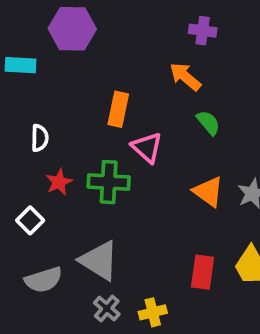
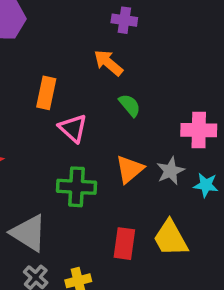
green cross: (109, 182) -> (76, 187), moved
orange triangle: (208, 192) -> (130, 169), turned 44

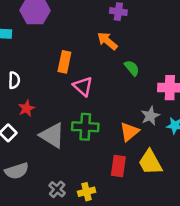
green semicircle: (130, 105) -> (132, 68), moved
orange triangle: (130, 169) -> (129, 132), moved
gray triangle: (29, 233) -> (52, 135), moved

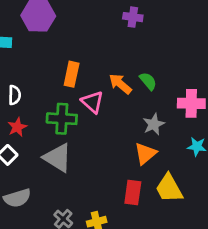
orange arrow: (107, 41) -> (120, 84), moved
red star: (26, 108) -> (17, 127), moved
gray star: (150, 116) -> (154, 124), moved
green cross: (85, 127) -> (62, 119), moved

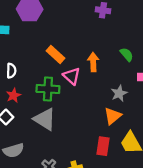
orange rectangle: (72, 74) -> (56, 54), turned -60
green semicircle: (148, 81) -> (127, 54), moved
orange arrow: (120, 84) -> (93, 62), turned 48

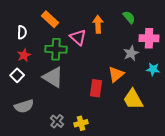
orange rectangle: (56, 54) -> (50, 19), moved
gray star: (119, 93) -> (131, 53), moved
red rectangle: (103, 146) -> (96, 88), moved

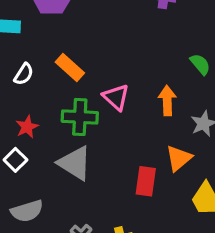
orange arrow: (98, 24) -> (167, 100), moved
white semicircle: (22, 32) -> (24, 74), moved, turned 32

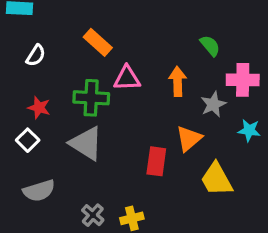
orange rectangle: (70, 67) -> (98, 42), moved
pink triangle: (116, 97) -> (127, 78), turned -44
red star: (27, 127) -> (39, 108), turned -30

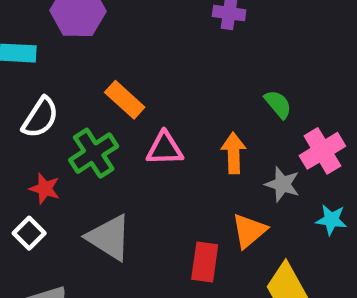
white semicircle: (36, 55) -> (40, 118), size x1.4
pink cross: (243, 80) -> (322, 151), turned -32
green cross: (91, 98) -> (94, 153), moved, turned -36
gray star: (213, 104) -> (282, 184), turned -30

